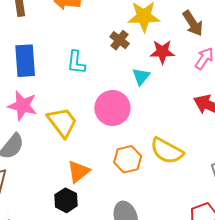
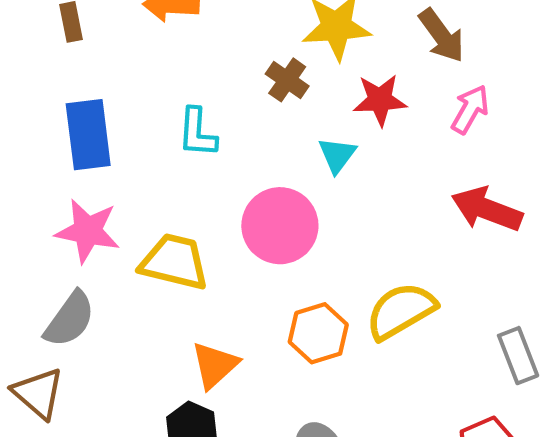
yellow trapezoid: (62, 122) -> (174, 262), turned -36
yellow semicircle: (167, 151) -> (401, 311), turned 124

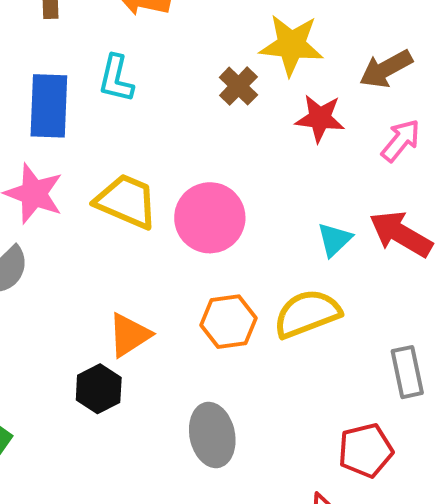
brown arrow: (442, 36) -> (386, 69), turned 88
cyan L-shape: (197, 133) -> (116, 79), moved
cyan triangle: (337, 155) -> (334, 239), moved
yellow trapezoid: (174, 262) -> (126, 201), moved

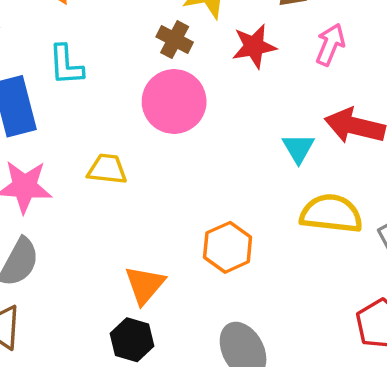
yellow trapezoid: (126, 201) -> (107, 169), size x0.7
pink circle: (210, 218) -> (174, 102), moved
yellow semicircle: (307, 314) -> (331, 214), moved, turned 44

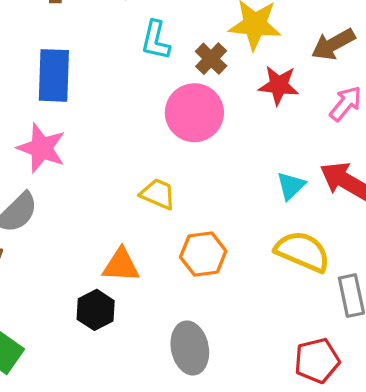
cyan L-shape: (66, 65) -> (156, 40), moved
yellow trapezoid: (107, 169) -> (158, 194), moved
orange triangle: (145, 285) -> (121, 265), turned 36

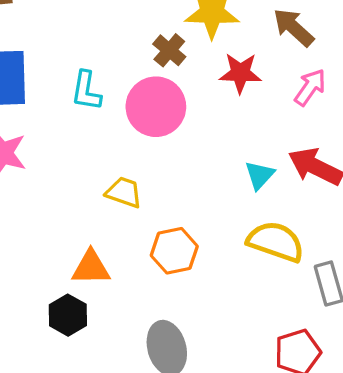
cyan L-shape: (156, 40) -> (86, 91), moved
brown arrow: (333, 44) -> (293, 27), turned 75

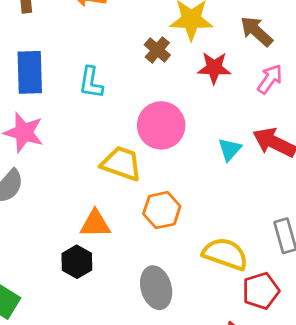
pink circle: (156, 107) -> (161, 125), moved
yellow trapezoid: (124, 192) -> (121, 163), size x1.4
yellow semicircle: (276, 242) -> (225, 254), moved

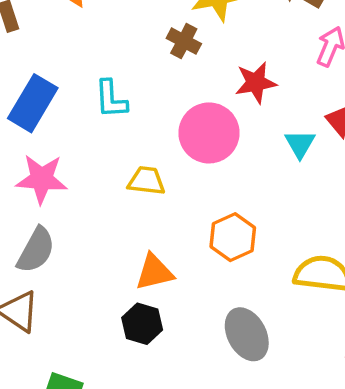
red star: (214, 68) -> (256, 83), moved
blue rectangle: (30, 72) -> (33, 103), turned 45
yellow trapezoid: (121, 163) -> (146, 181), moved, size x0.7

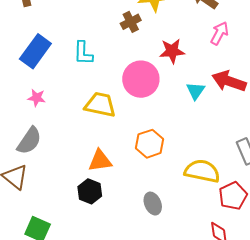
brown cross: (184, 41) -> (131, 22), turned 30
pink star: (42, 179) -> (37, 98), size x0.6
yellow trapezoid: (146, 181) -> (100, 105), size x1.4
gray ellipse: (247, 334) -> (153, 204), size x0.7

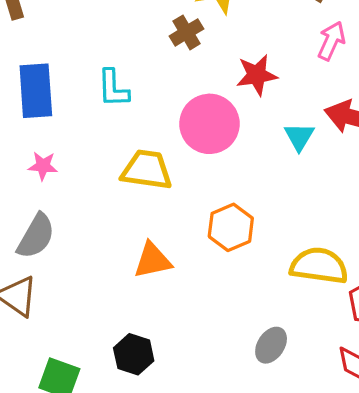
blue rectangle: (35, 51) -> (36, 91), turned -36
black hexagon: (90, 191) -> (134, 354), moved
gray ellipse: (153, 204) -> (271, 345), moved, turned 60

